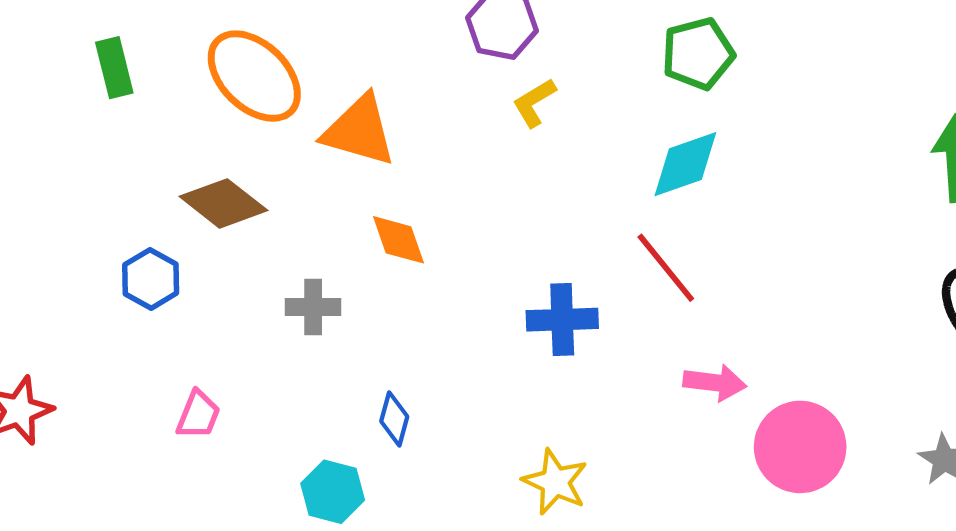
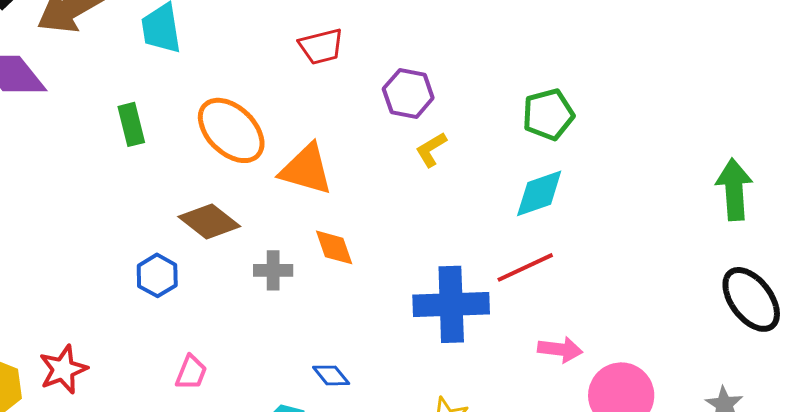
red line: (666, 268) -> (525, 267), turned -76
gray cross: (313, 307) -> (273, 270), moved
blue cross: (562, 320) -> (451, 304), size x1.5
blue diamond: (394, 419) -> (331, 375), turned -54

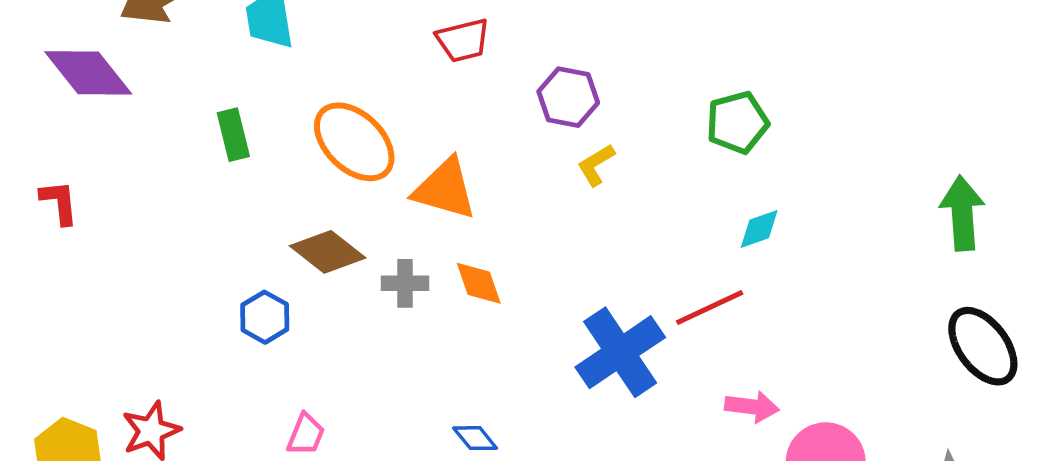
cyan diamond: (539, 193) -> (759, 229), moved, size x0.7
gray cross: (273, 270) -> (405, 283), moved
blue cross: (451, 304) -> (620, 352), turned -32

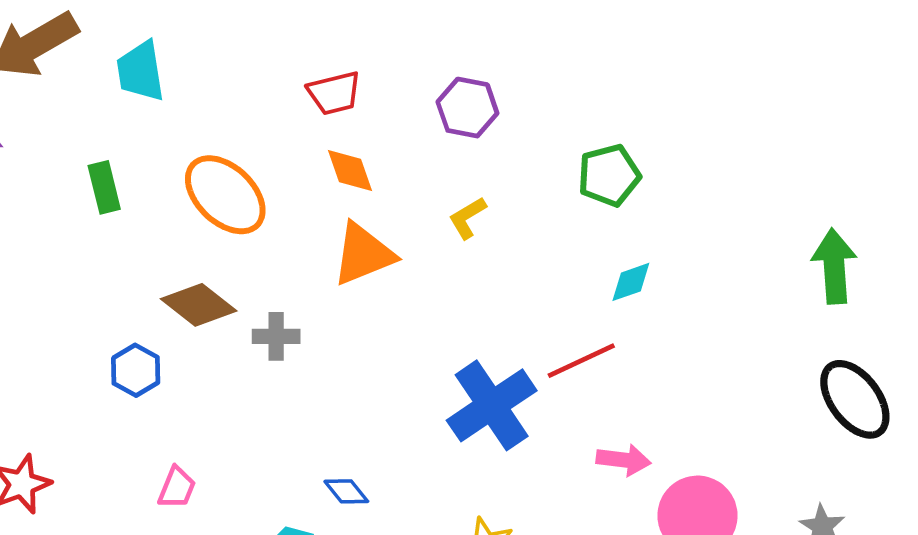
purple hexagon: (568, 97) -> (467, 108), moved
orange triangle: (445, 189) -> (363, 254), moved, turned -38
orange diamond: (479, 283) -> (350, 171), moved

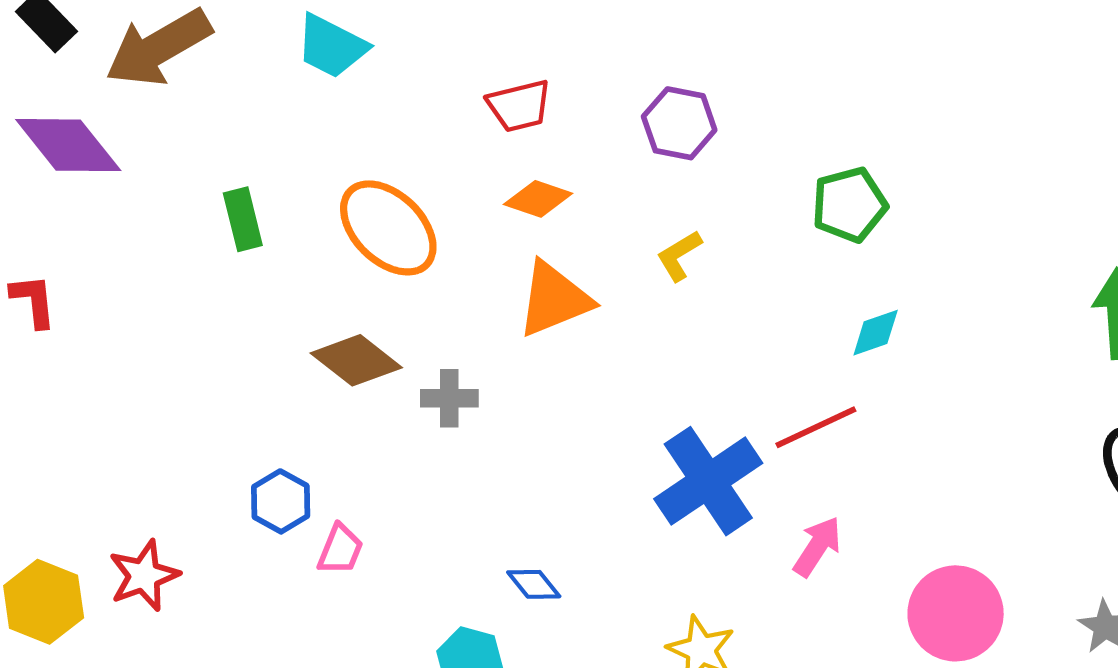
cyan trapezoid: (141, 71) -> (332, 46), moved, turned -54
orange diamond: (350, 171) -> (538, 199), turned -52
blue hexagon: (136, 370) -> (281, 501), moved
pink arrow: (624, 460) -> (817, 547), moved, turned -64
pink trapezoid: (177, 488) -> (340, 549), moved

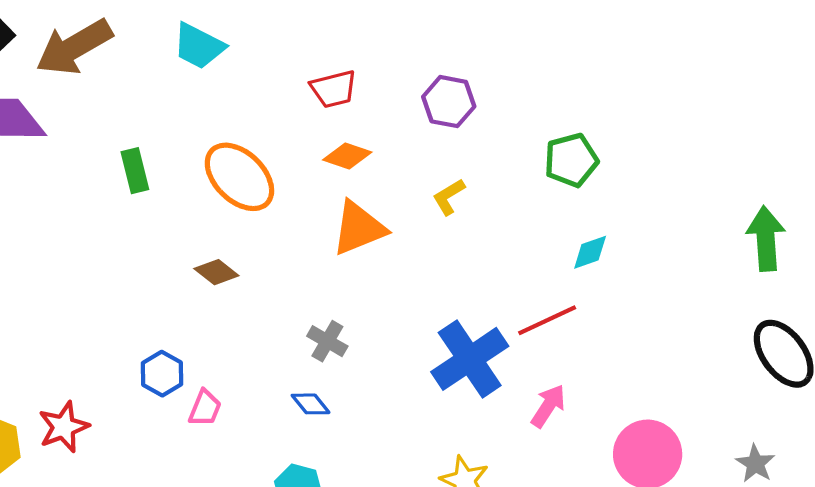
brown diamond: (356, 360) -> (216, 272), size x0.7
gray cross: (449, 398) -> (327, 341), moved, turned 30
blue diamond: (534, 584) -> (311, 404), moved

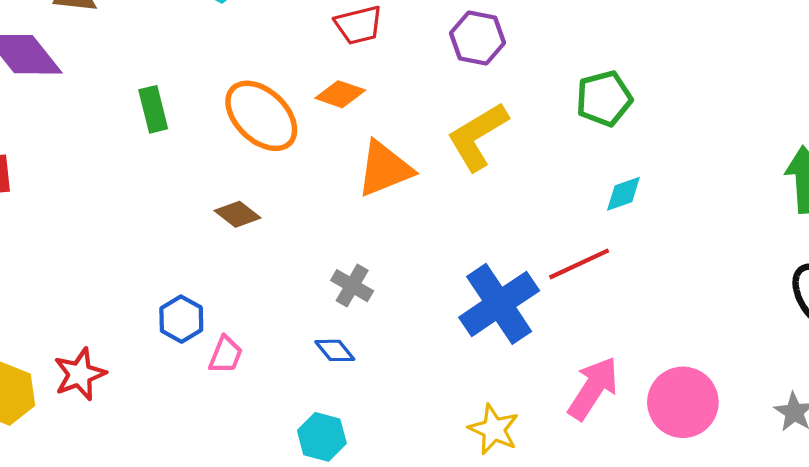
orange diamond: (347, 156) -> (340, 94), moved
yellow L-shape: (449, 197) -> (477, 136), size x1.8
pink arrow: (548, 406) -> (593, 388), moved, size x1.4

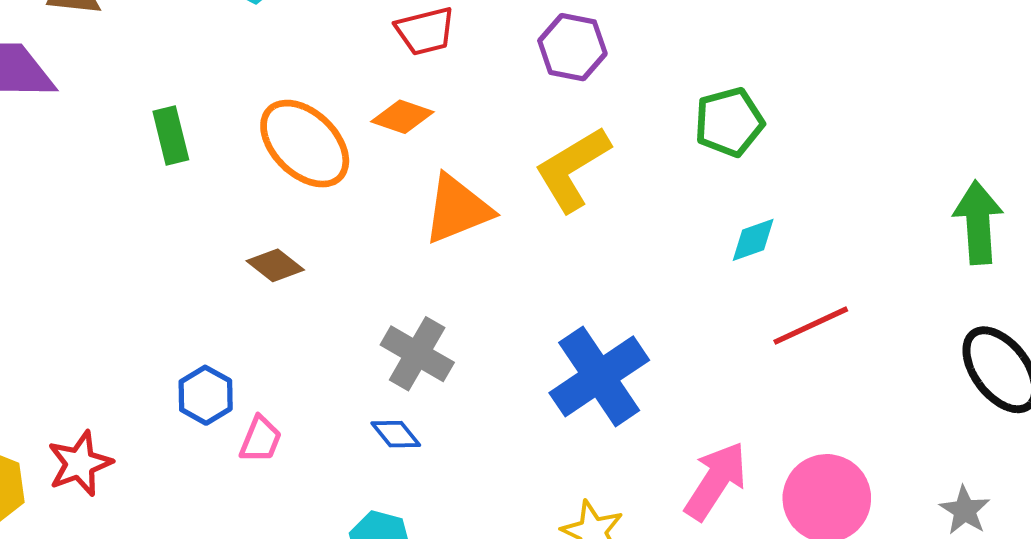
red line: (579, 264) -> (811, 326), moved
gray cross: (352, 286) -> (417, 354), size x1.4

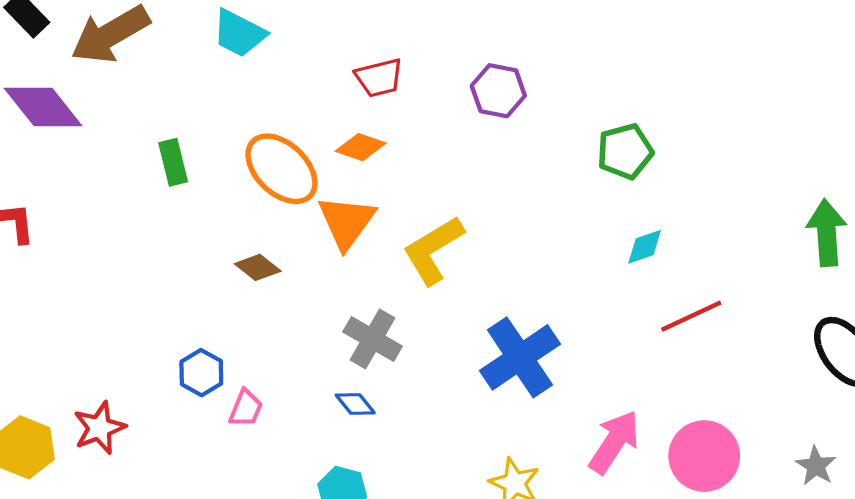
yellow L-shape: (572, 169) -> (433, 250), moved
orange triangle: (457, 209) -> (347, 222), moved, turned -32

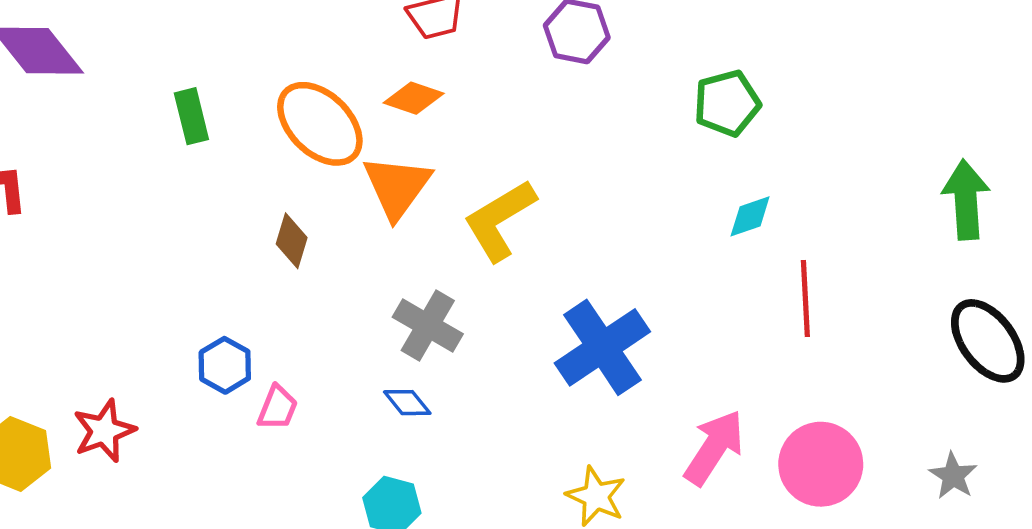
brown diamond: (258, 267) -> (292, 241), turned 69
red line: (691, 316) -> (805, 299), turned -68

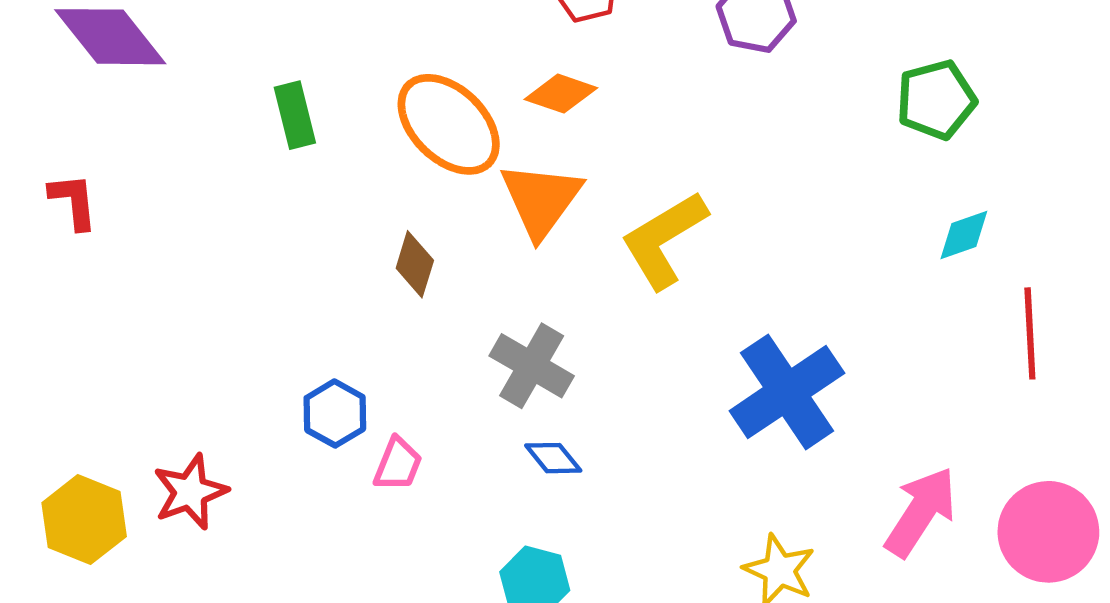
gray cross: (428, 326) -> (532, 366), moved

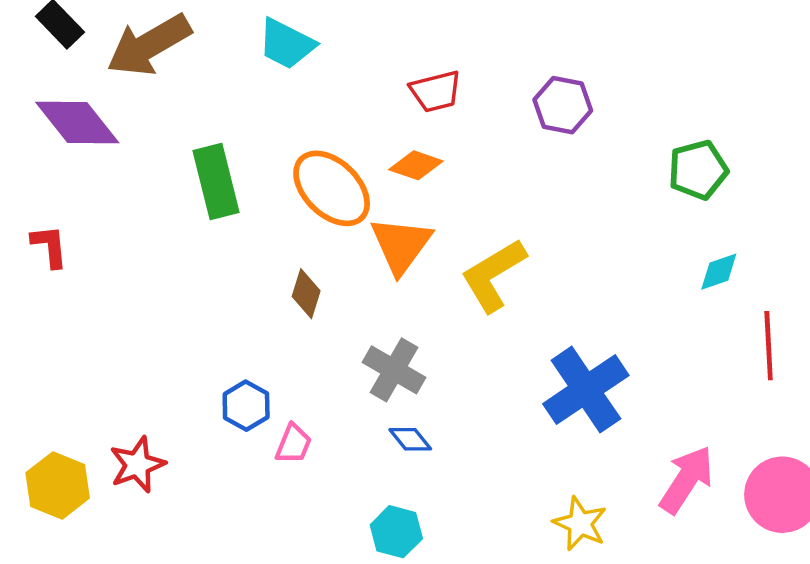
green rectangle: (295, 115) -> (216, 181), size x1.5

